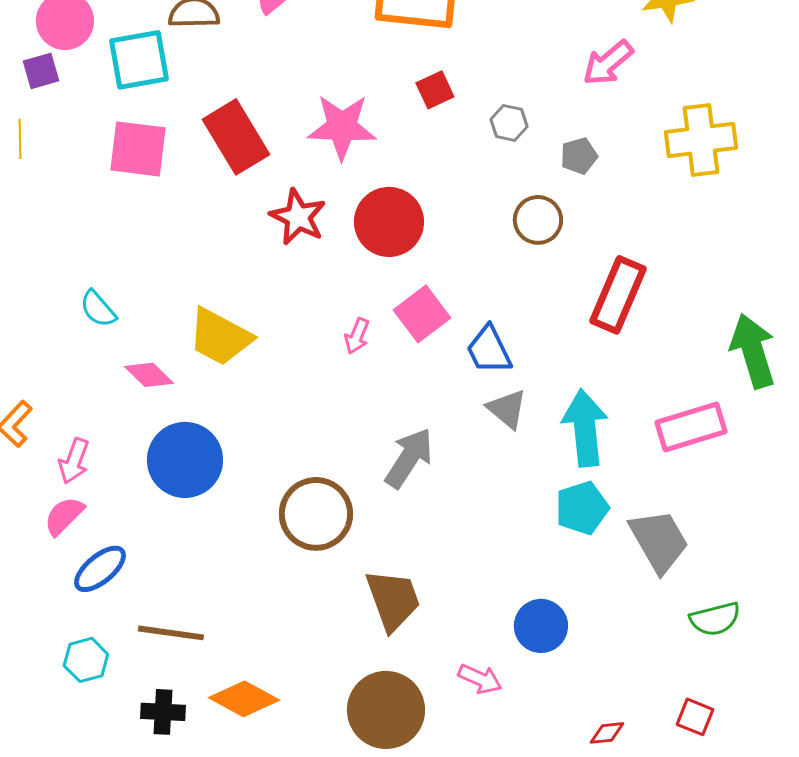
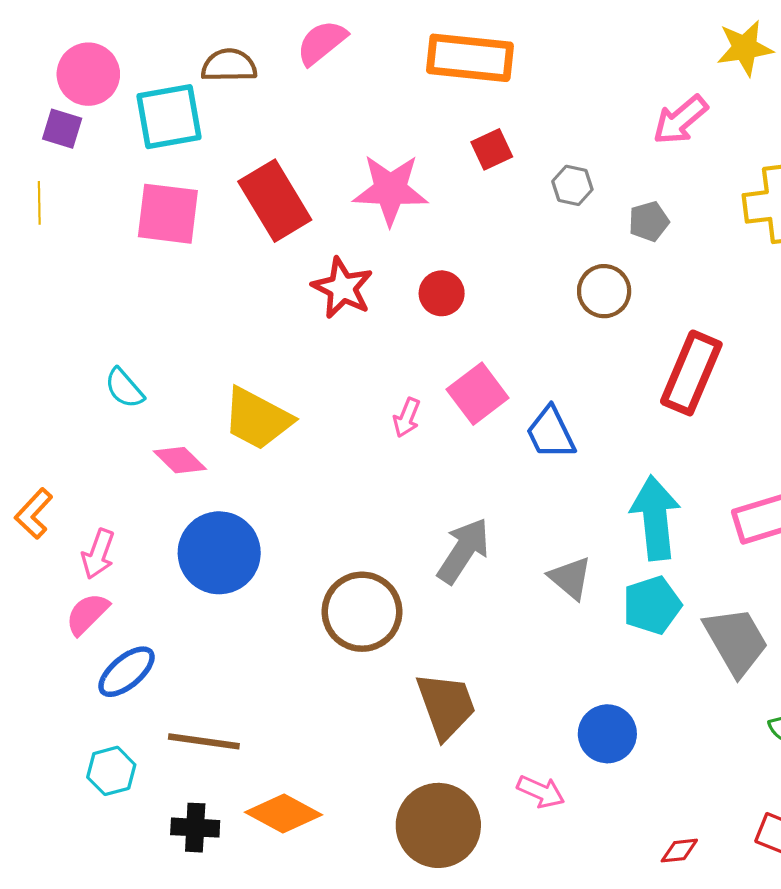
purple square: (41, 71) -> (62, 129), turned 33
red circle: (389, 222) -> (442, 293), size x0.6
gray triangle: (507, 409) -> (570, 578), moved

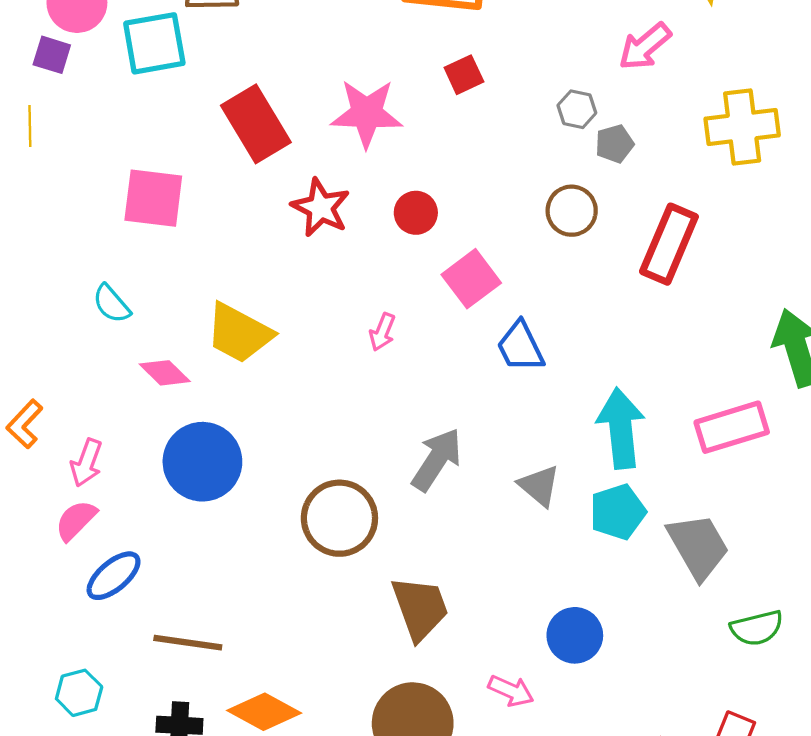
gray hexagon: (572, 185) -> (577, 109), moved
pink square: (168, 214) -> (153, 198), moved
red rectangle: (691, 373) -> (669, 244), moved
pink square: (478, 394) -> (471, 279), moved
cyan hexagon: (111, 771) -> (79, 693), moved

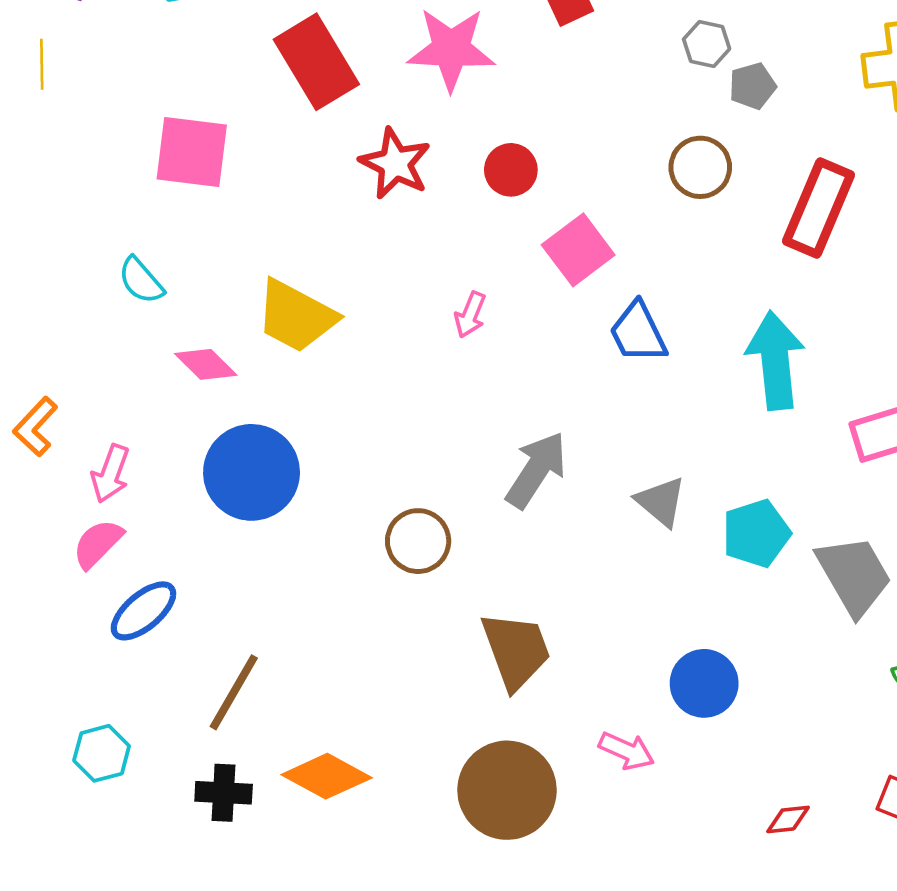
cyan arrow: (621, 428) -> (775, 361), moved
brown circle: (339, 518) -> (418, 541), size x0.7
brown line: (188, 643) -> (234, 692), turned -68

